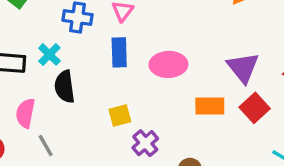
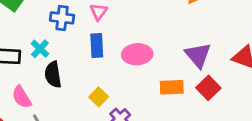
pink semicircle: (25, 113) -> (22, 97), turned -40
yellow square: (120, 116) -> (99, 97), turned -30

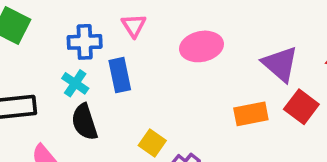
blue rectangle: (97, 45) -> (120, 75), moved
cyan cross: (40, 49) -> (75, 83), moved
pink ellipse: (137, 54) -> (201, 46), moved

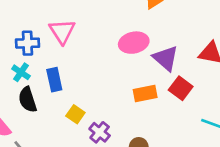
pink triangle: (134, 26) -> (62, 31), size x1.5
pink ellipse: (201, 46) -> (134, 43), moved
blue rectangle: (120, 75) -> (54, 80), moved

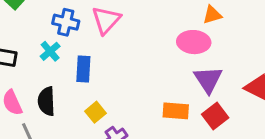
pink ellipse: (134, 43) -> (194, 42), moved
black semicircle: (28, 100) -> (46, 101), moved

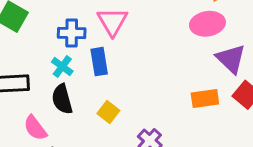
blue rectangle: (83, 69) -> (99, 62), moved
black semicircle: (46, 101) -> (62, 99), moved
yellow square: (95, 112) -> (108, 112), moved

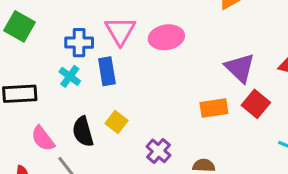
pink ellipse: (207, 24) -> (166, 37), moved
black semicircle: (62, 99) -> (83, 132), moved

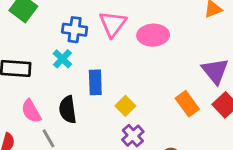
blue rectangle: (107, 71) -> (95, 82), moved
orange rectangle: (214, 108) -> (187, 104), turned 55
yellow square: (117, 122) -> (125, 106), moved

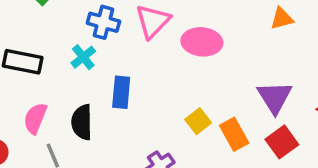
yellow square: (125, 106) -> (198, 121), moved
pink semicircle: (31, 111) -> (35, 118), turned 45

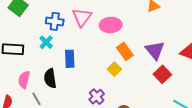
orange rectangle: (234, 134) -> (125, 51), moved

